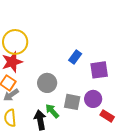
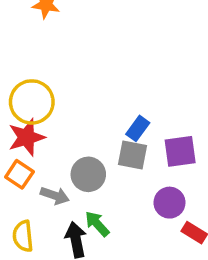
gray arrow: (11, 95) -> (55, 196), moved, turned -126
gray square: (72, 102) -> (132, 155), moved

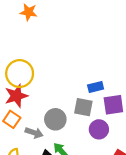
blue rectangle: (138, 128) -> (96, 87), moved, turned 40
purple circle: (170, 203) -> (99, 129), moved

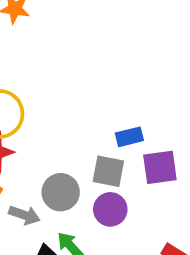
purple circle: (99, 129) -> (110, 209), moved

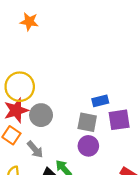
gray circle: (61, 192) -> (41, 115), moved
gray arrow: (24, 215) -> (35, 149), turned 30

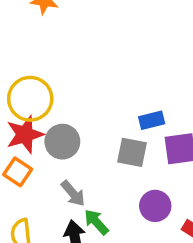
purple circle: (88, 146) -> (155, 206), moved
gray arrow: (35, 149) -> (73, 193), moved

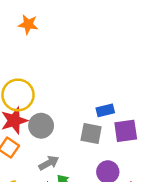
gray arrow: (73, 193) -> (49, 163), turned -78

